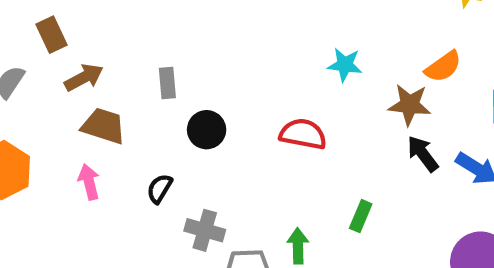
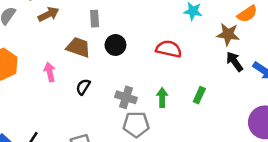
brown trapezoid: (104, 126) -> (78, 47), moved
black semicircle: (159, 189) -> (83, 87), moved
gray cross: (205, 230) -> (126, 97), moved
green arrow: (298, 246) -> (162, 97), moved

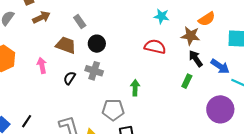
gray rectangle: (95, 19) -> (80, 21), turned -32
red semicircle: (169, 49) -> (155, 47), moved
green rectangle: (199, 95) -> (187, 81), moved
gray cross: (126, 97) -> (94, 71), moved

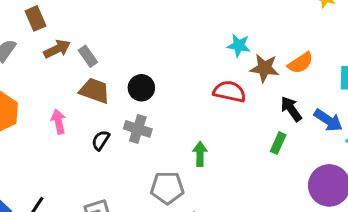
orange semicircle: (207, 19) -> (301, 63), moved
gray rectangle: (80, 21) -> (88, 56), moved
brown star: (191, 36) -> (264, 68), moved

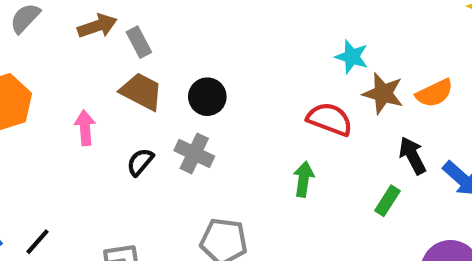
green arrow: (200, 154) -> (304, 179), moved

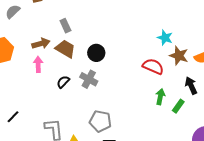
brown arrow: (97, 26) -> (41, 44), moved
green arrow: (304, 179) -> (160, 97), moved

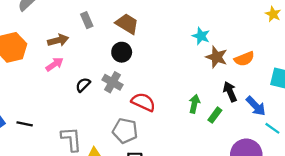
brown trapezoid: (65, 49) -> (127, 24), moved
pink arrow: (38, 64) -> (55, 64), turned 56
red semicircle: (153, 66) -> (143, 102), moved
black line: (13, 117) -> (25, 124), turned 56

